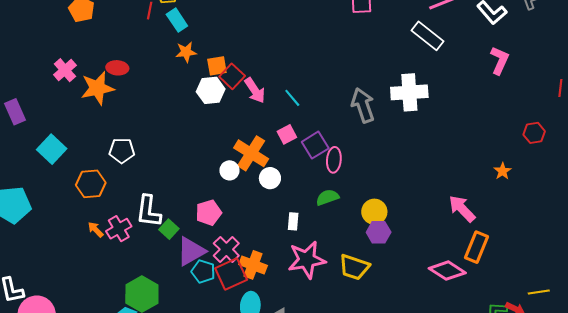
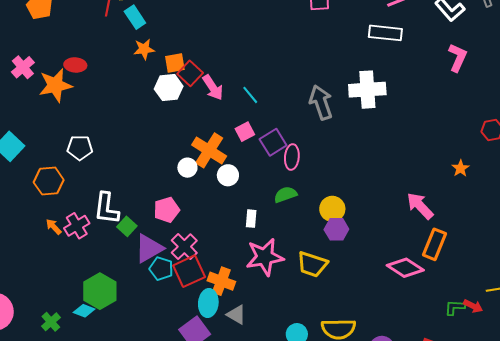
white rectangle: (428, 36) -> (385, 33), turned -32
orange cross: (253, 265) -> (221, 281), moved

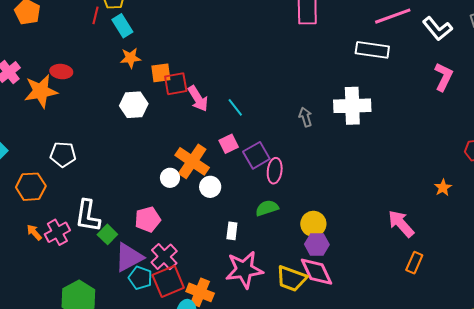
red square: (190, 73) -> (176, 84), turned 35
white hexagon: (169, 88) -> (134, 105), moved
gray arrow: (321, 102) -> (306, 117), size x0.6
orange rectangle: (435, 244) -> (414, 263), size x0.7
pink diamond: (405, 268) -> (317, 272), moved, turned 30

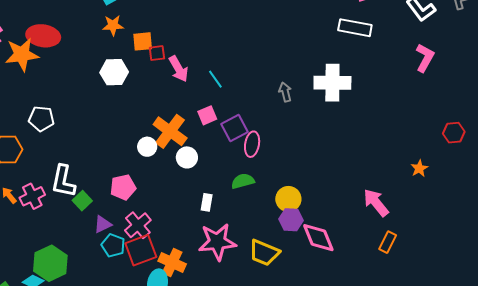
red ellipse: (61, 72) -> (43, 36), size x1.5
red square: (176, 84) -> (157, 53), size x0.7
purple triangle: (129, 257) -> (103, 224), size x0.6
pink diamond: (317, 272) -> (318, 238), moved

